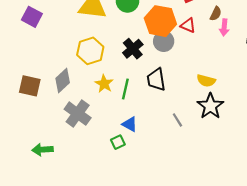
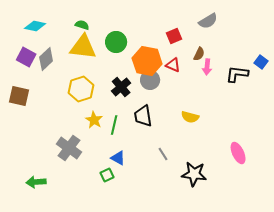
gray diamond: (63, 81) -> (46, 59), moved
brown square: (30, 86) -> (19, 96), moved
black star: (210, 106) -> (194, 174), moved, turned -30

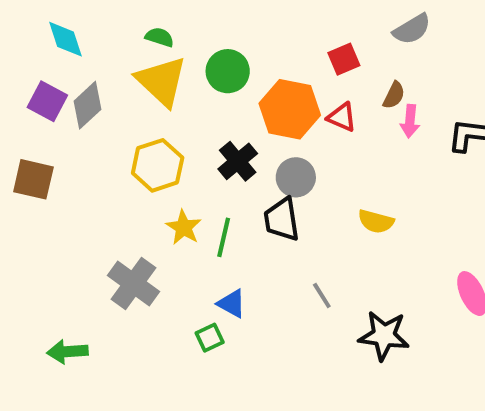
cyan diamond: (35, 26) -> (65, 39), turned 60
yellow triangle: (83, 47) -> (162, 81), turned 36
gray circle: (150, 80) -> (296, 177), moved

